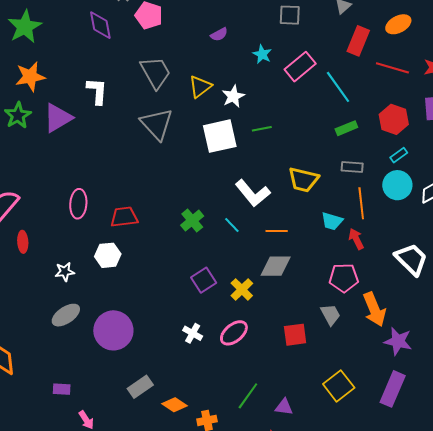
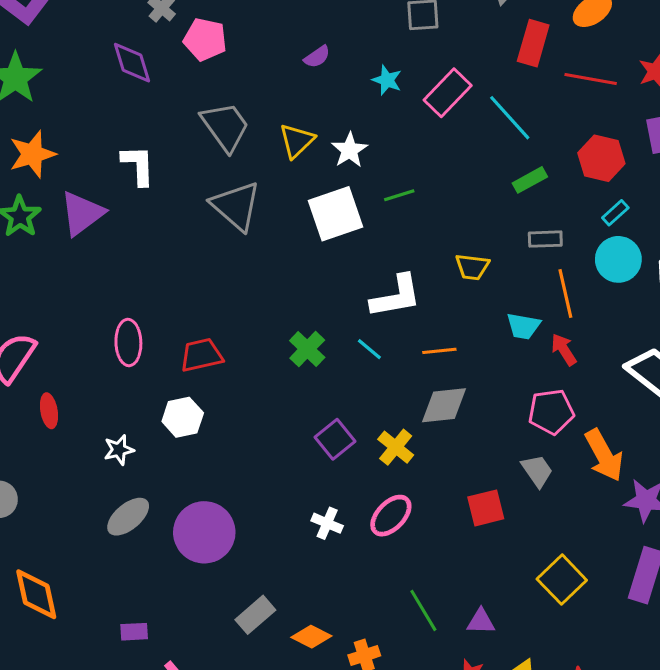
yellow trapezoid: (303, 180) -> (472, 267), size x0.7
white L-shape: (253, 193) -> (396, 296), turned -54
green line: (248, 396) -> (423, 610), turned -60

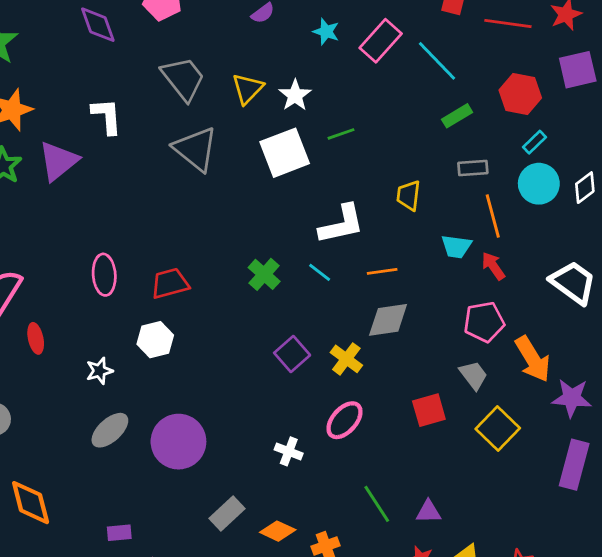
yellow trapezoid: (472, 267) -> (409, 195), turned 92
white cross: (327, 523) -> (289, 451), moved
yellow square: (562, 580) -> (498, 428), moved

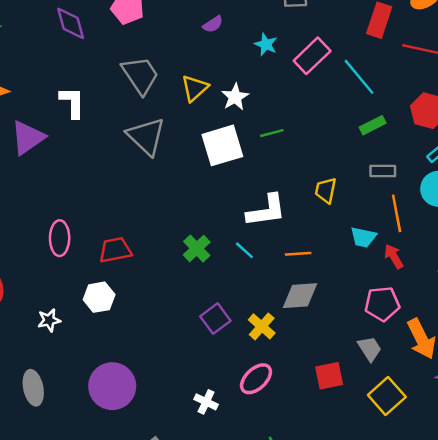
gray ellipse: (110, 430) -> (33, 388), moved, turned -64

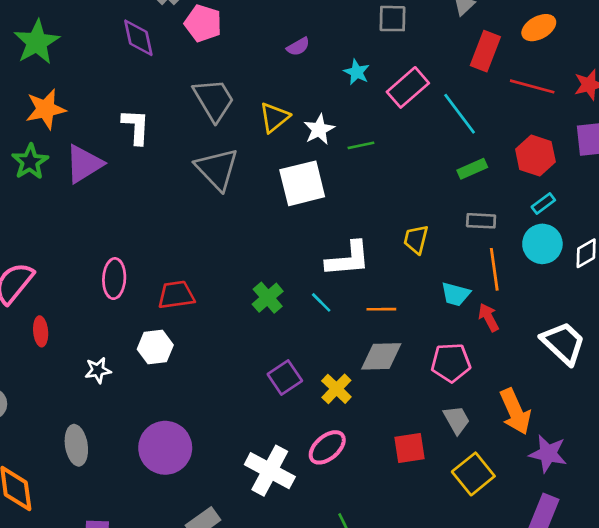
green line: (272, 133) -> (361, 145), moved
pink pentagon: (382, 304) -> (451, 363), moved
white cross: (206, 402) -> (270, 471), size x1.8

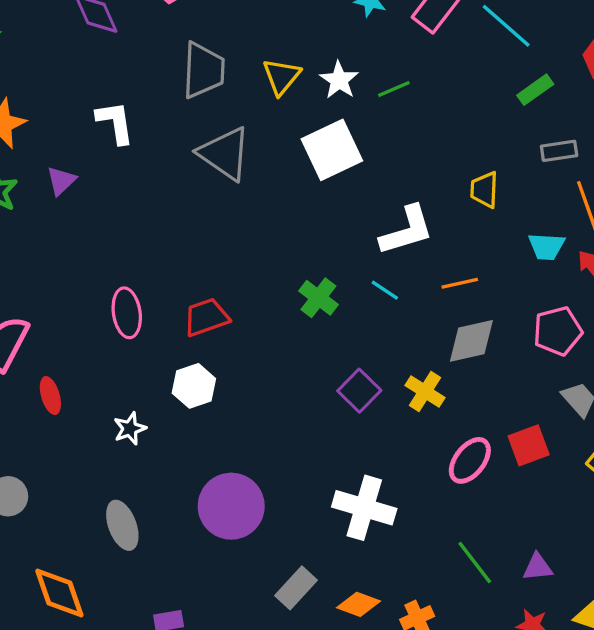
gray trapezoid: (214, 100) -> (203, 70), turned 45
purple triangle: (84, 164) -> (61, 181), size x0.6
pink ellipse: (327, 447) -> (470, 460), moved

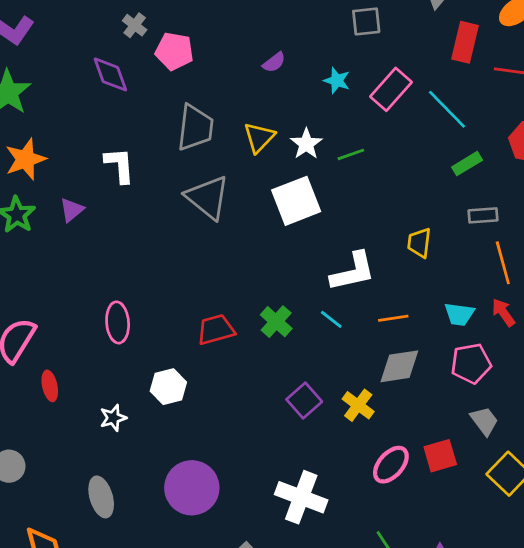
cyan trapezoid: (546, 247) -> (459, 314), moved
red trapezoid: (206, 317) -> (216, 330), moved

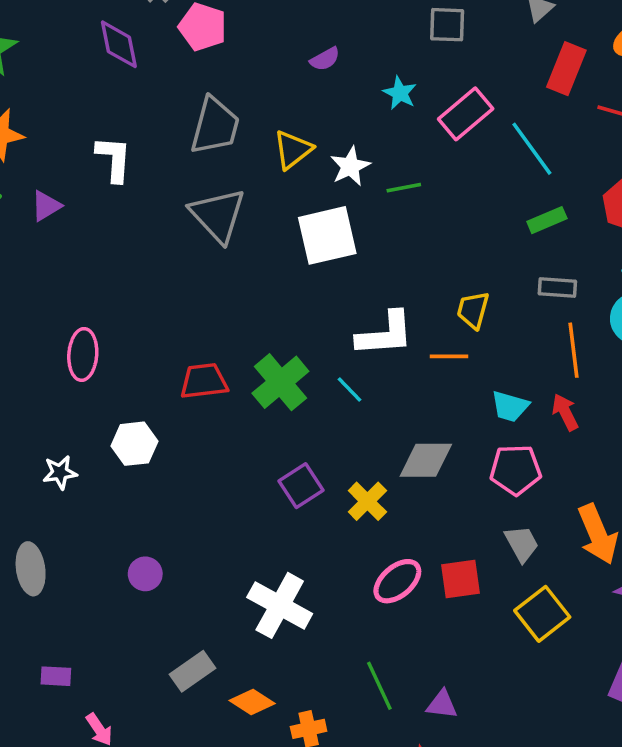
orange line: (393, 318) -> (449, 356), moved
green cross: (276, 322) -> (280, 382), size x1.4
purple circle: (192, 488) -> (145, 574), size x0.5

